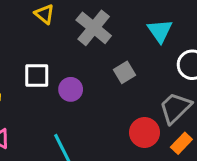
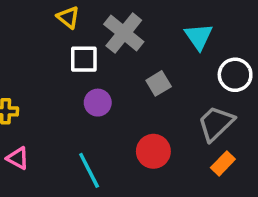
white square: (37, 76) -> (84, 59), moved
red circle: (145, 132) -> (153, 151), moved

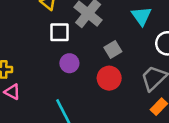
red circle: (153, 151) -> (109, 78), moved
pink triangle: (18, 158) -> (12, 92), moved

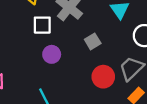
red circle: (109, 78) -> (103, 77), moved

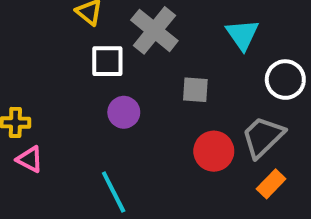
gray square: (93, 41) -> (195, 90), turned 35

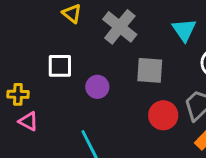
white square: (107, 61) -> (60, 66), moved
gray square: (195, 90) -> (150, 70), size x1.4

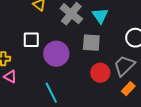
cyan triangle: (184, 30) -> (100, 16), moved
purple circle: (97, 87) -> (56, 54), size x1.6

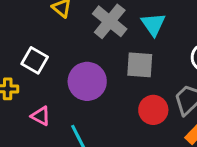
white square: (31, 40) -> (35, 60), moved, turned 30
pink triangle: (10, 77) -> (41, 116), moved

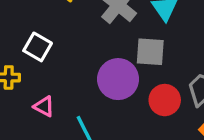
purple circle: (87, 81) -> (118, 79), moved

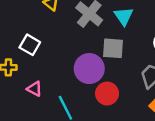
red circle: (165, 100) -> (107, 94), moved

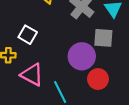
pink triangle: (35, 89) -> (32, 75), size x1.6

